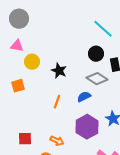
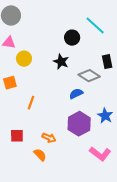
black circle: (96, 54) -> (72, 38), moved
black star: (59, 71) -> (61, 62), moved
orange line: (57, 102) -> (31, 103), moved

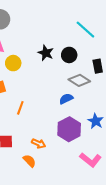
black circle: (72, 38) -> (69, 55), moved
black star: (61, 62) -> (46, 53), moved

